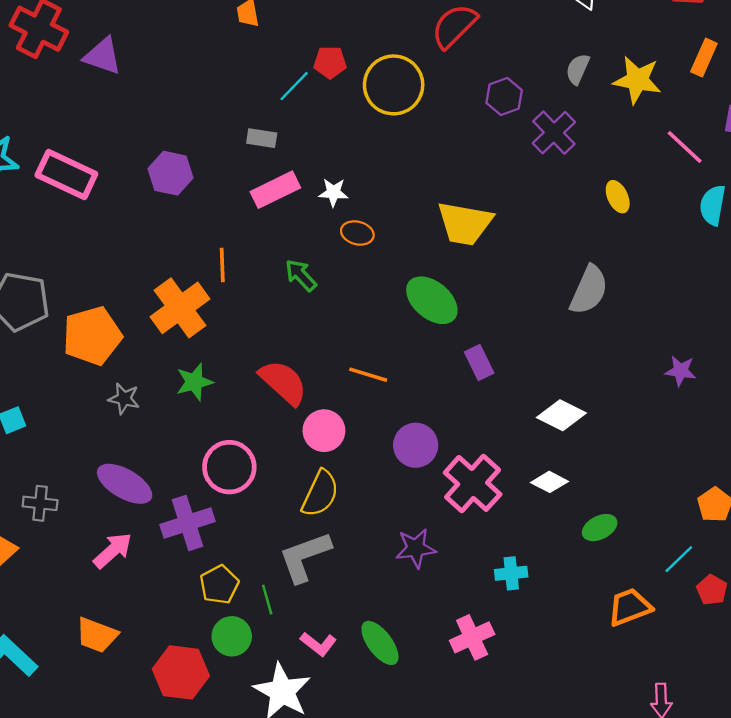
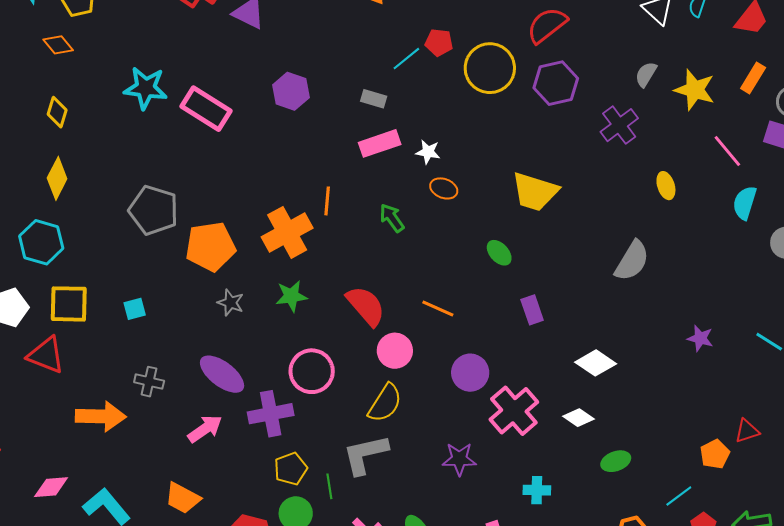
purple hexagon: (504, 96) -> (556, 83), moved, size x1.4
purple hexagon: (171, 173) -> (291, 91), moved
green ellipse: (432, 300) -> (499, 253), size x0.6

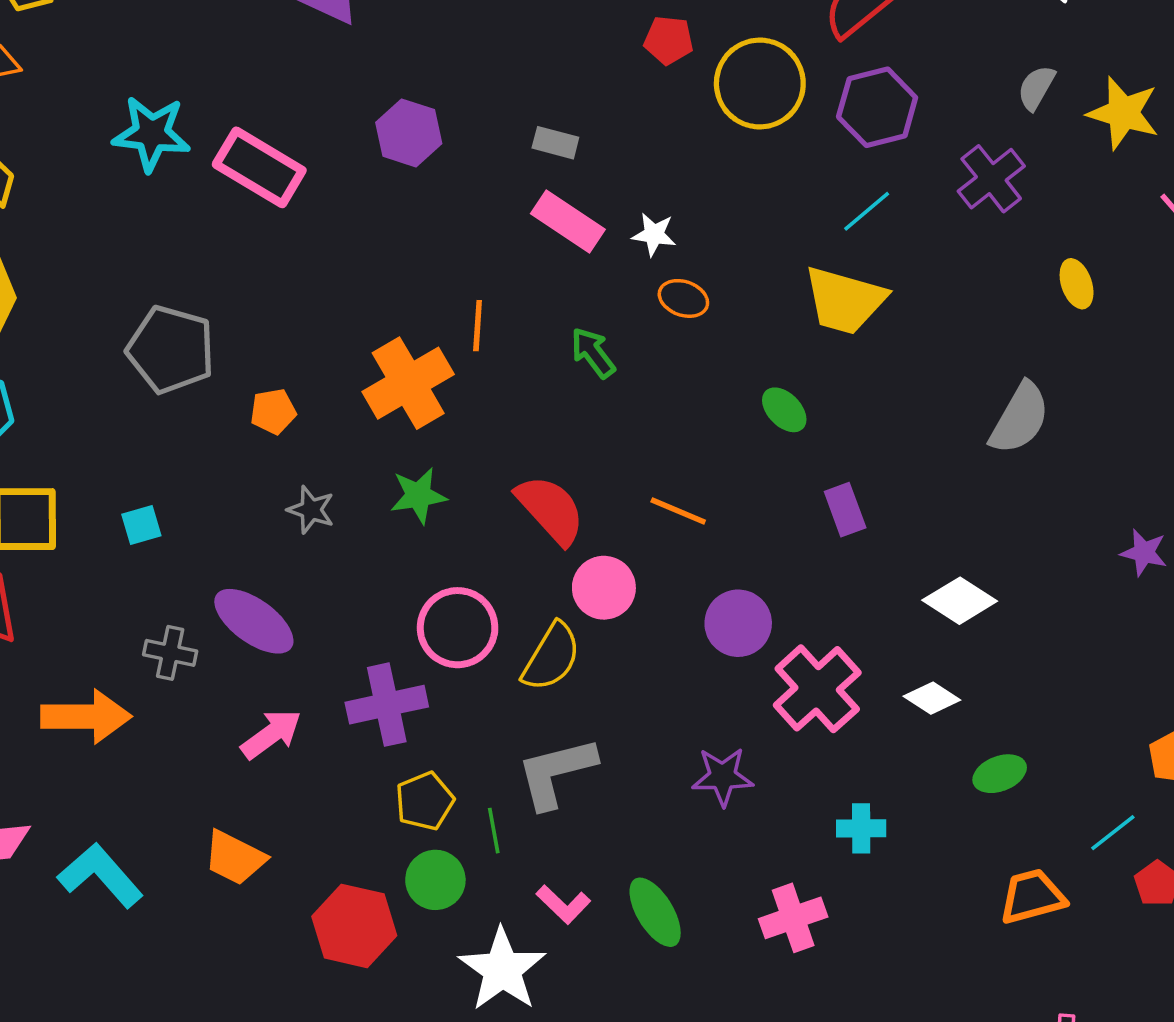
cyan line: (406, 59) -> (867, 211), moved
pink rectangle: (380, 143) -> (568, 222), turned 54
orange pentagon: (211, 247) -> (273, 411), size x0.5
purple ellipse: (222, 374) -> (254, 621), moved
yellow semicircle: (385, 403) -> (551, 657), moved

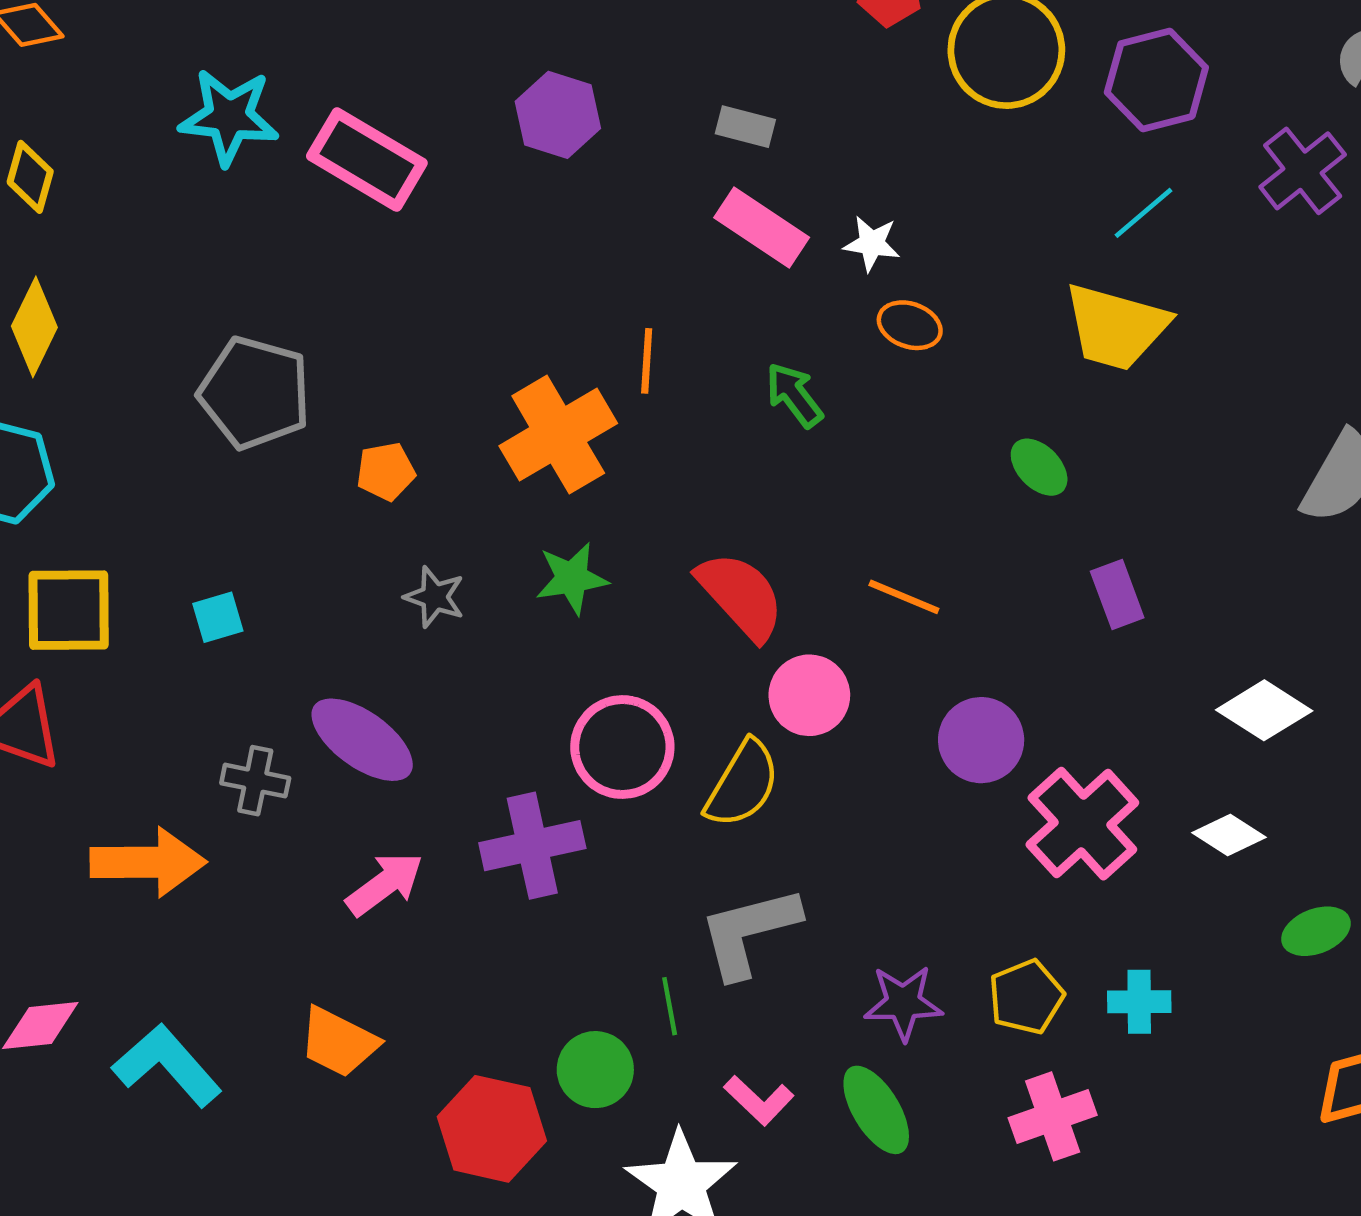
purple star: (723, 777) -> (903, 1003), moved
yellow pentagon: (425, 801) -> (1026, 997), moved

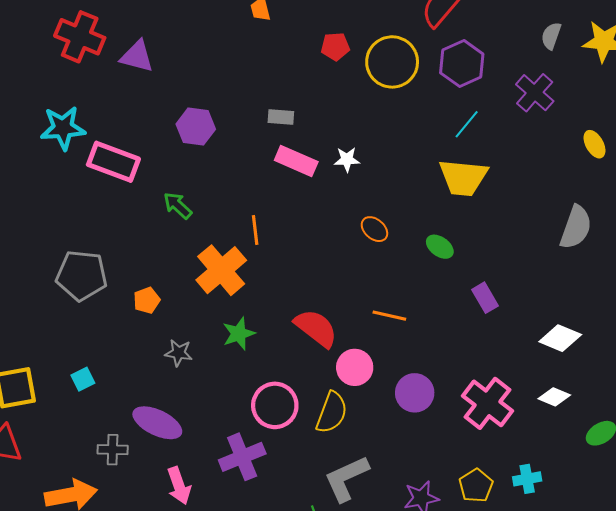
cyan star: (229, 117) -> (63, 128), moved
orange ellipse: (910, 325) -> (374, 229), moved, turned 32
green arrow: (794, 395) -> (178, 205), moved
purple circle: (981, 740) -> (415, 393), moved
pink arrow: (385, 884) -> (179, 486), turned 117

